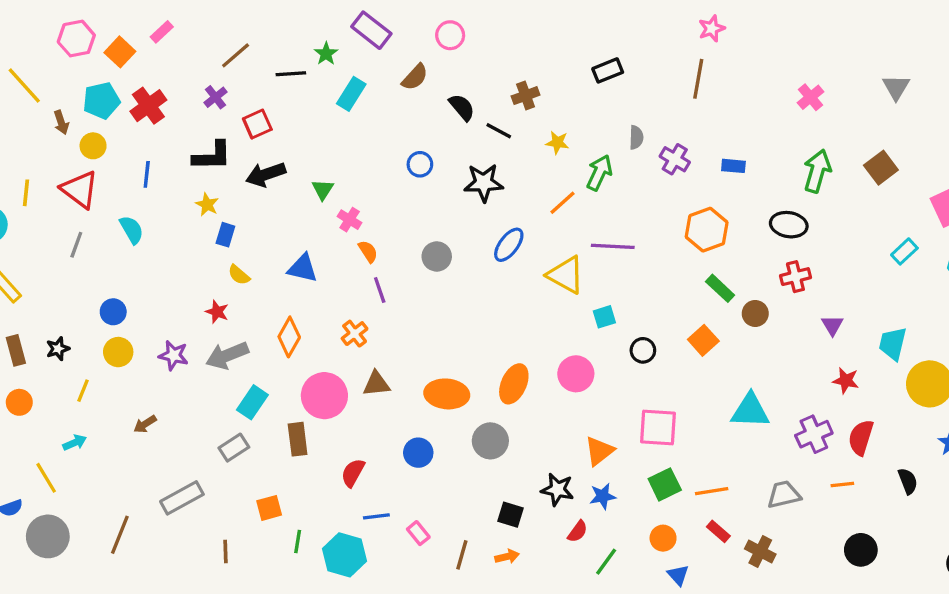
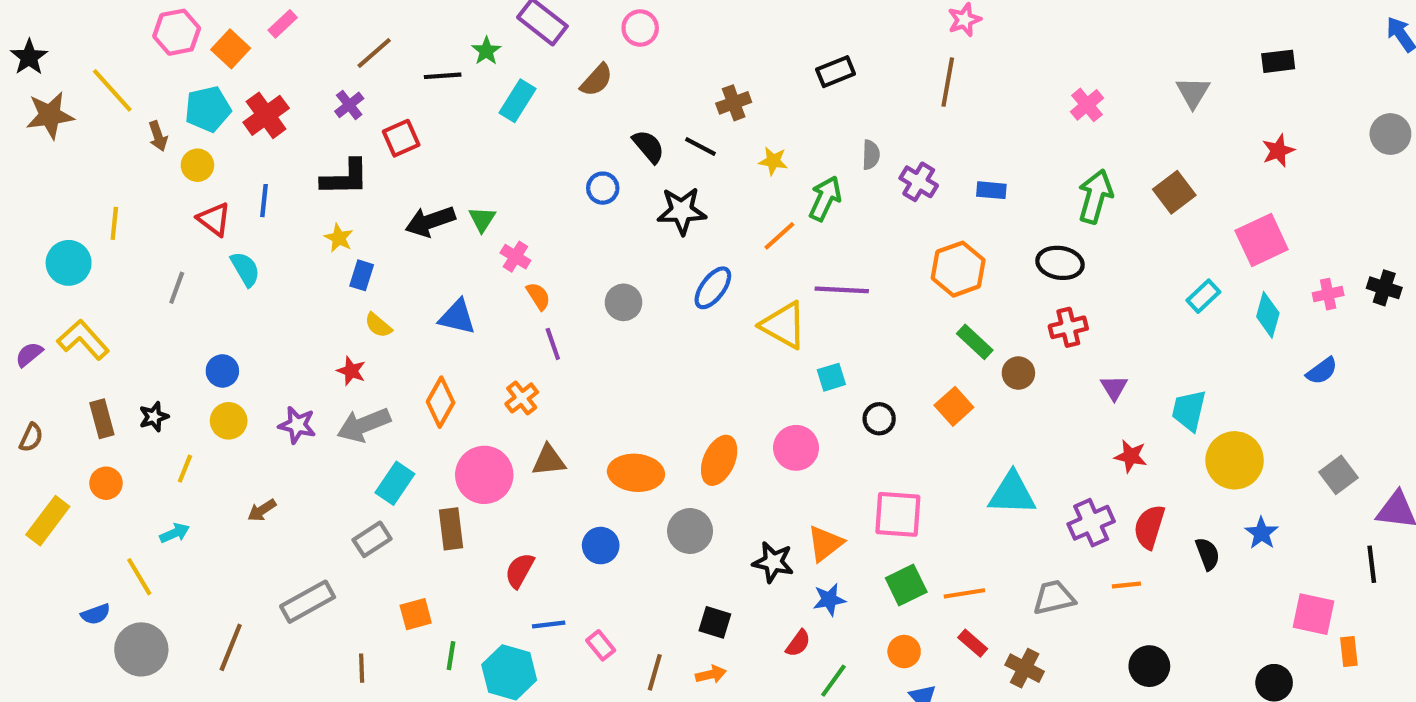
black semicircle: (462, 107) -> (648, 146), moved
black arrow: (266, 174) -> (430, 221), moved
red triangle: (80, 189) -> (214, 219), moved, size x0.7
black semicircle: (908, 481) -> (1208, 554), moved
black star: (557, 490) -> (773, 562), moved

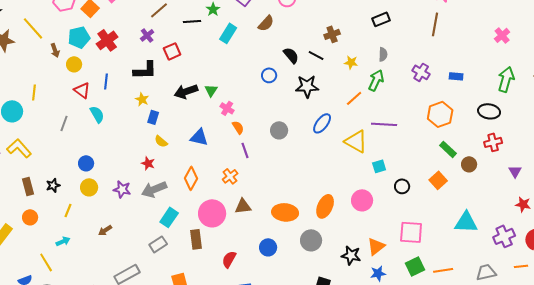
gray semicircle: (871, 155) -> (383, 54), moved

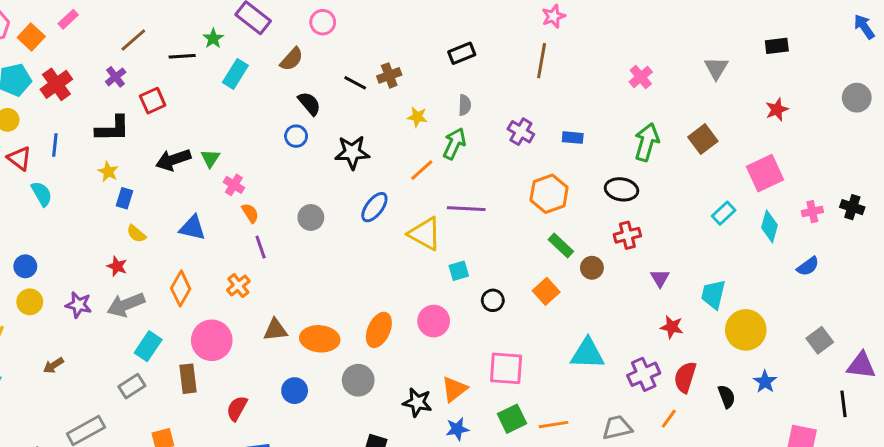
black semicircle: (291, 55) -> (309, 104), moved
black line: (316, 55) -> (355, 83), moved
brown triangle: (243, 206) -> (275, 330), moved
orange line: (521, 266) -> (669, 419), turned -48

